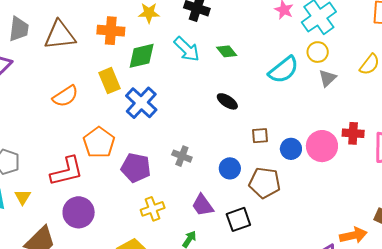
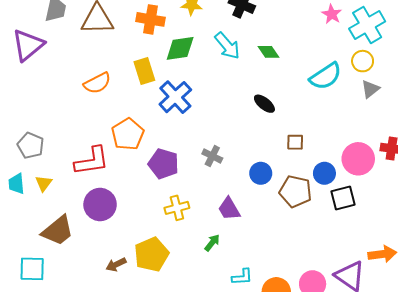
blue circle: (291, 149) -> (324, 173), moved
black square: (238, 219) -> (343, 198), moved

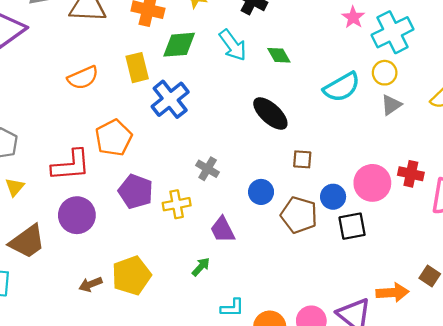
black ellipse: (264, 104) -> (270, 114), size x1.5
purple pentagon: (164, 164) -> (136, 191), moved
yellow cross: (177, 208) -> (177, 204), moved

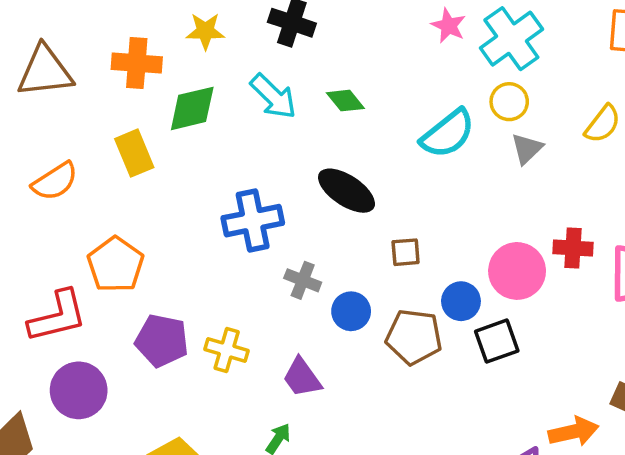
blue cross: (170, 99) -> (253, 221), moved, turned 36
gray cross: (208, 169) -> (303, 280), moved
yellow cross: (177, 204) -> (227, 350), turned 36

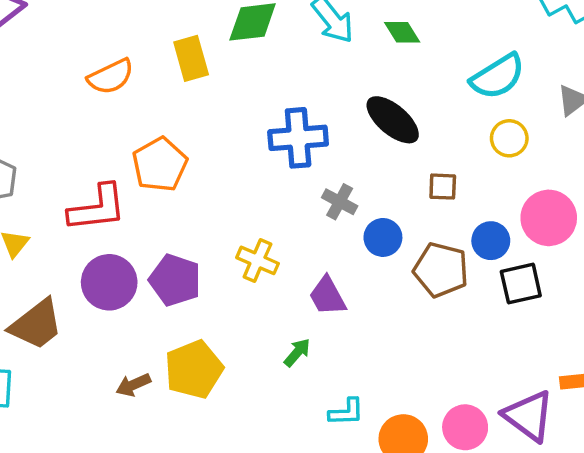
yellow circle: (509, 102) -> (509, 138), moved
purple pentagon: (162, 341) -> (175, 280), moved

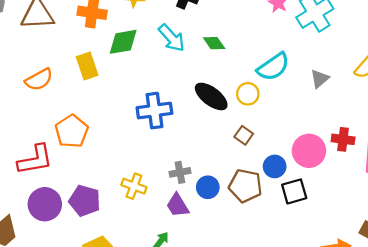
yellow circle: (509, 138) -> (248, 94), moved
brown square: (443, 187) -> (244, 135), turned 36
gray cross: (340, 202) -> (180, 172), moved, turned -36
blue circle: (383, 237) -> (208, 187), moved

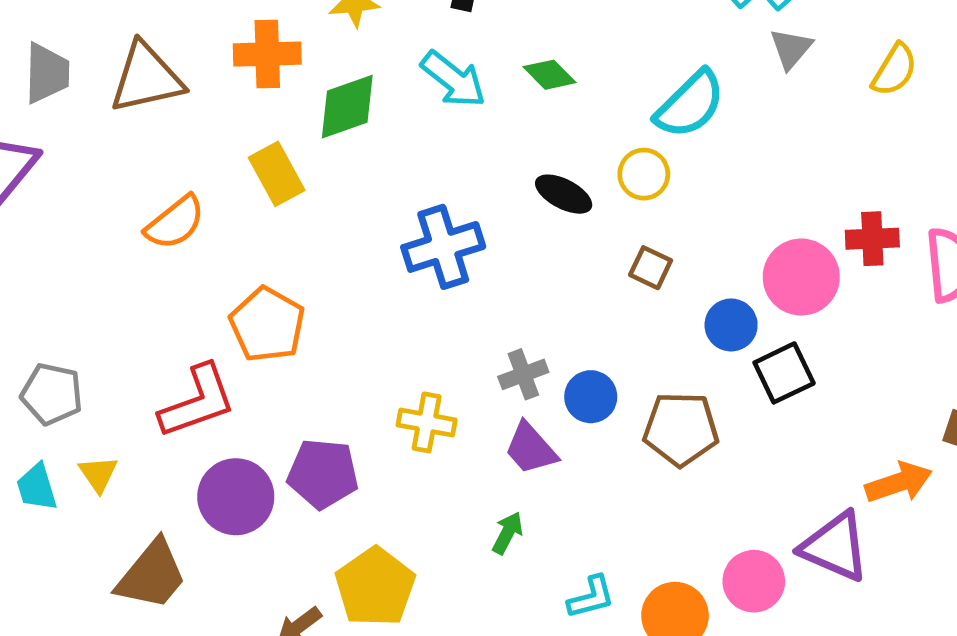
gray triangle: (320, 79) -> (791, 49), moved
black ellipse: (211, 96) -> (564, 194), size x0.7
brown pentagon: (245, 186) -> (681, 429), moved

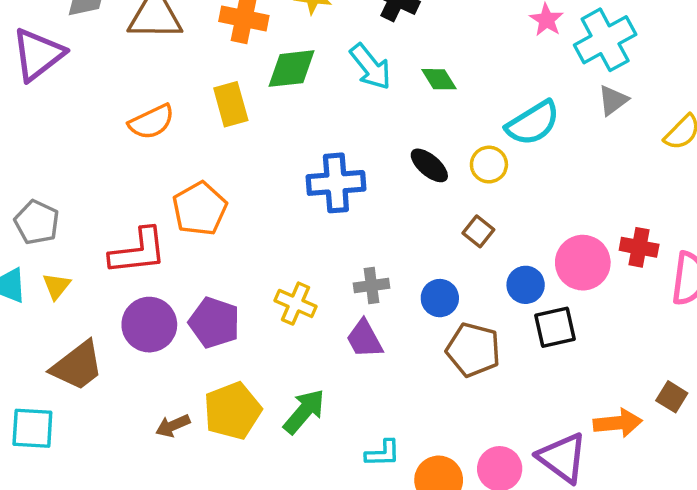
blue circle: (591, 397) -> (440, 298), moved
green arrow: (507, 533) -> (304, 411), moved, size x1.6

